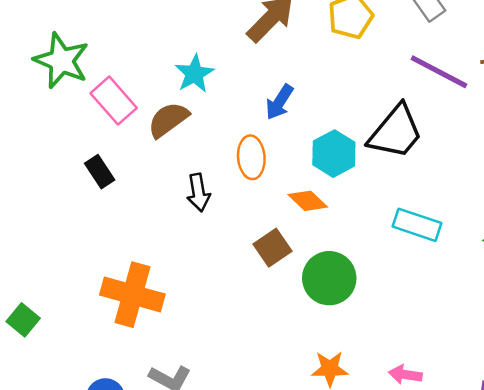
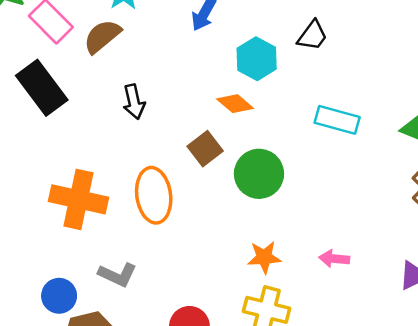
black trapezoid: (396, 132) -> (312, 36), size x0.6
orange ellipse: (251, 157) -> (154, 195), moved, size x1.4
black rectangle: (100, 172) -> (42, 88), size x1.8

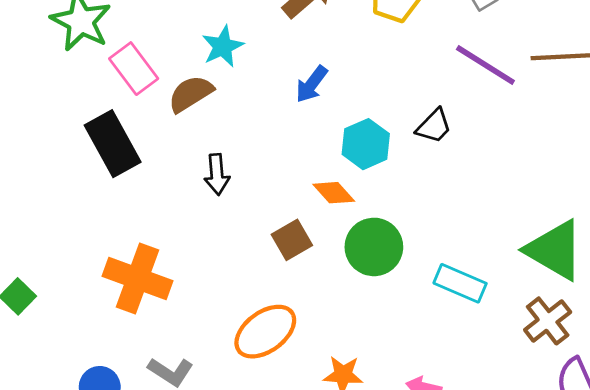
cyan rectangle: (337, 120) -> (460, 283), moved
green circle: (259, 174) -> (374, 247), moved
orange ellipse: (154, 195) -> (265, 332), moved, turned 54

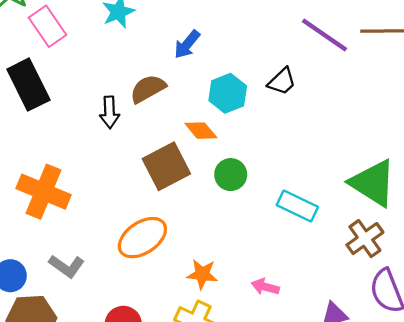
brown semicircle: (191, 94) -> (148, 89), moved
brown square: (292, 240) -> (166, 166), size x1.5
green circle: (374, 247) -> (231, 175), size x0.7

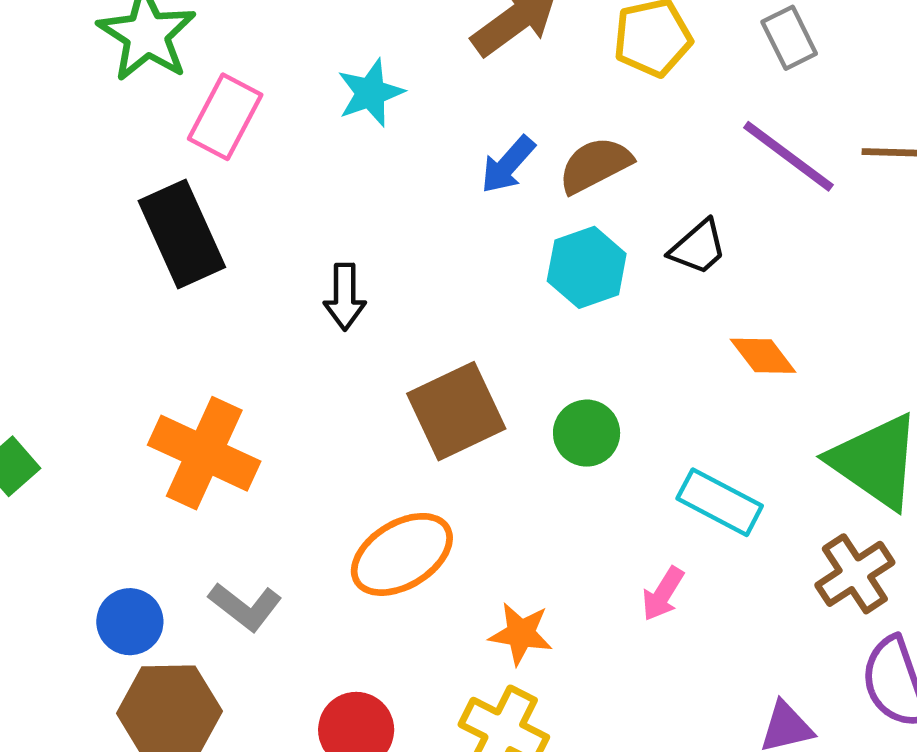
pink rectangle: (47, 26) -> (225, 117), turned 60
brown semicircle: (148, 89) -> (595, 165), moved
orange diamond: (201, 131) -> (763, 356), moved
pink arrow: (265, 287) -> (663, 594), moved, turned -76

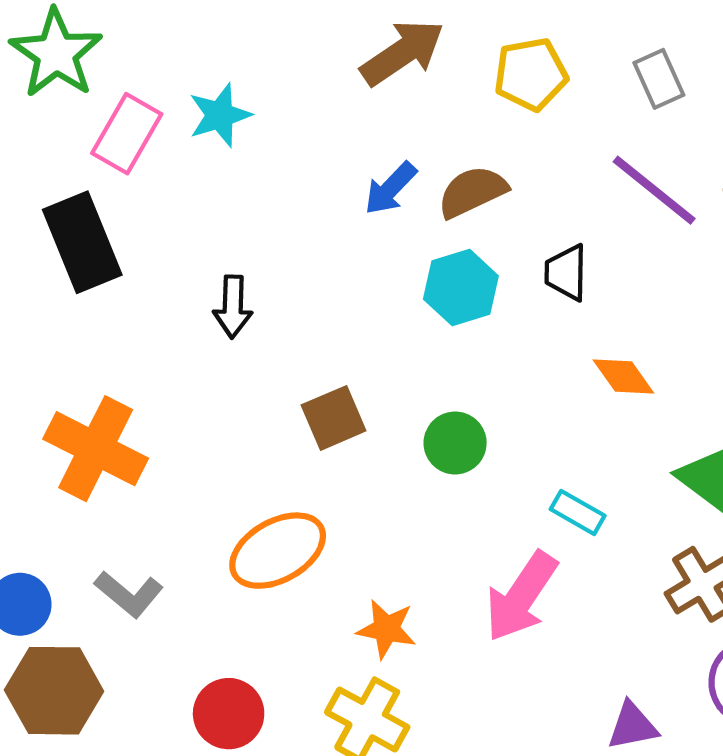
cyan star: (370, 93) -> (220, 115), moved
black trapezoid: (698, 247) -> (566, 273), turned 130
brown square: (456, 411) -> (334, 418), size x0.7
cyan rectangle: (720, 502) -> (578, 512), size x0.7
pink arrow: (663, 594) -> (521, 597), size x1.8

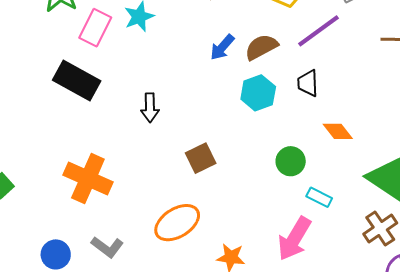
purple line: (654, 190) -> (319, 31), moved, turned -72
black rectangle: (82, 242) -> (77, 80), turned -36
green circle: (455, 443) -> (291, 161), moved

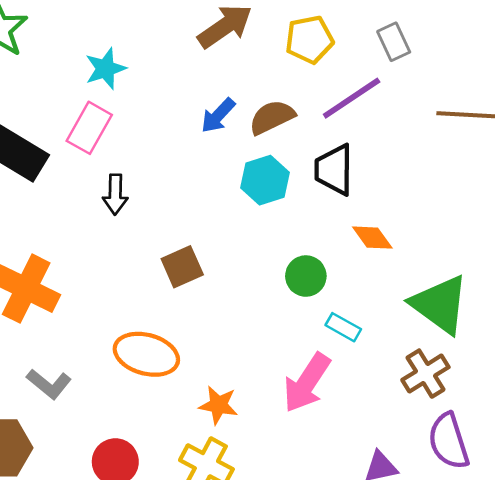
pink rectangle: (95, 28) -> (89, 128), moved
black trapezoid: (308, 83) -> (334, 170), size x1.4
orange ellipse: (177, 223) -> (146, 354), turned 45

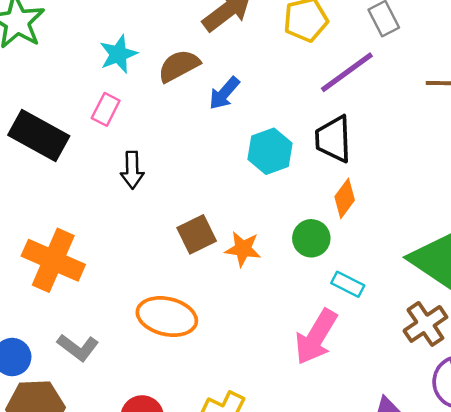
brown semicircle: (272, 117) -> (179, 66), moved
pink rectangle: (89, 128) -> (106, 109), size x0.7
orange diamond: (372, 238) -> (345, 198), moved, turned 75
orange star: (218, 405) -> (243, 249), moved

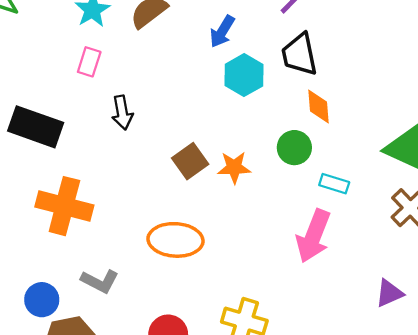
blue arrow: (224, 93) -> (222, 31), moved
black rectangle: (39, 135) -> (36, 127), moved
orange diamond: (345, 198) -> (319, 107), turned -32

